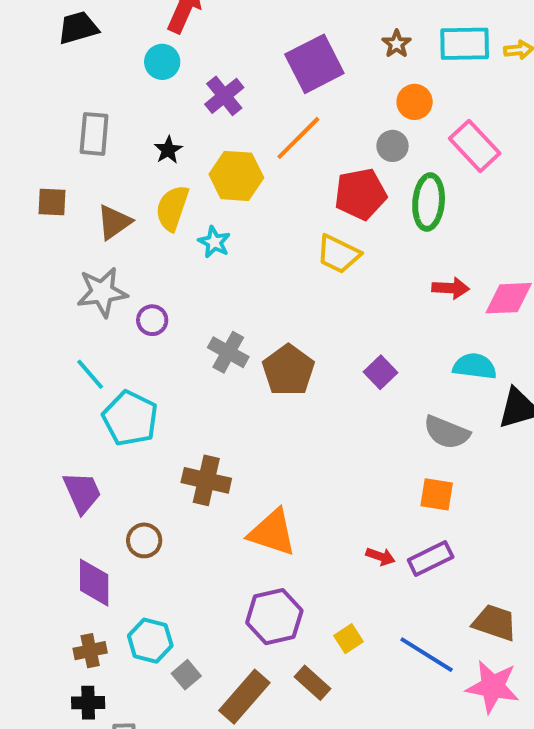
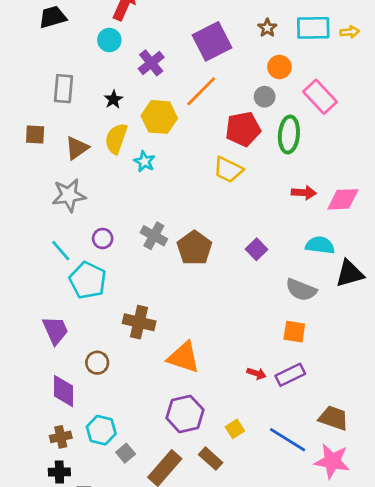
purple circle: (152, 320) -> (103, 238), moved

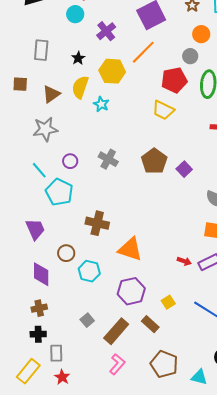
brown pentagon: (194, 248) -> (154, 161), moved
cyan hexagon: (101, 430) -> (89, 271), moved

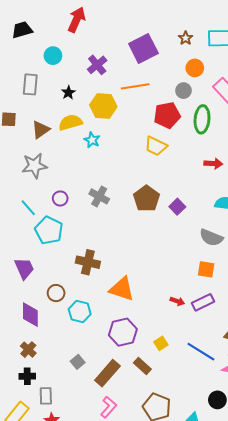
cyan circle: (75, 14) -> (53, 56), moved
orange line: (143, 52) -> (135, 86), turned 36
yellow semicircle: (80, 87) -> (70, 122), turned 55
brown cross: (39, 308) -> (28, 350), turned -35

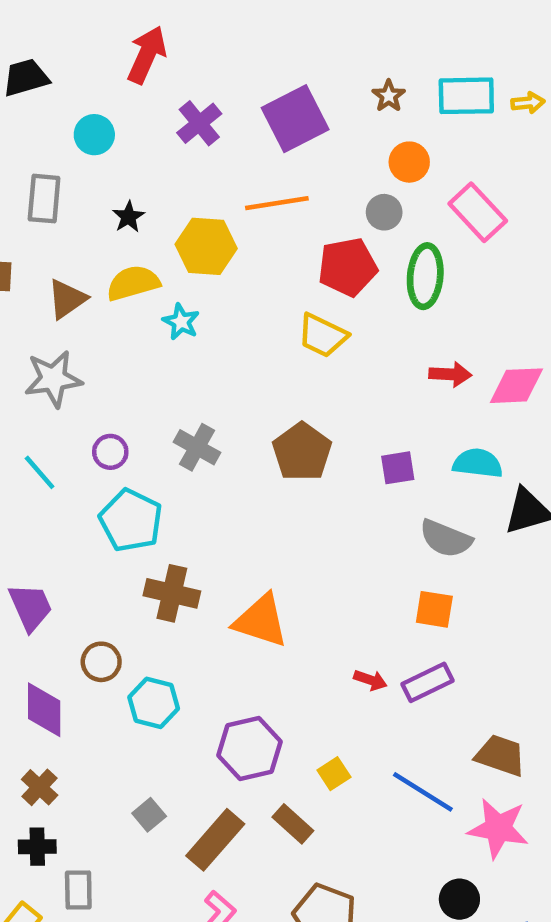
purple cross: (97, 65) -> (199, 123), moved
purple square: (177, 207) -> (398, 468), moved, turned 35
cyan pentagon: (49, 230) -> (131, 520), moved
orange triangle: (122, 289) -> (261, 621), moved

